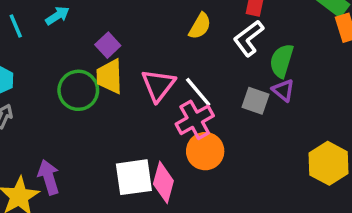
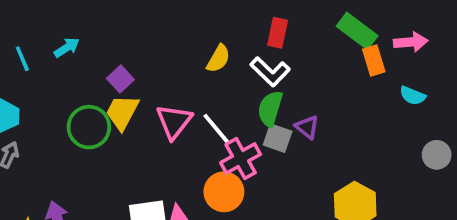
white L-shape: (249, 38) -> (270, 72), turned -99
green semicircle: (282, 61) -> (270, 109), moved
yellow trapezoid: (110, 76) -> (122, 112), turned 30
pink cross: (195, 120) -> (241, 159), moved

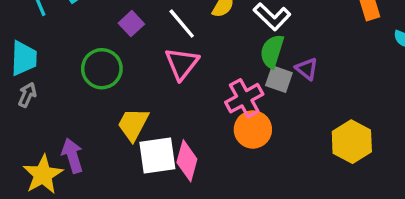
yellow trapezoid: (122, 112) -> (133, 124), moved
white line: (217, 129) -> (182, 24), moved
orange circle: (224, 192) -> (253, 129), moved

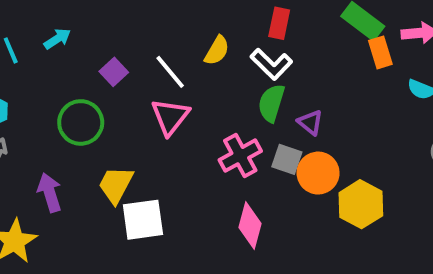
gray square: (279, 79) -> (287, 159), moved
orange circle: (253, 129) -> (318, 173), moved
purple arrow: (72, 156) -> (50, 192), moved
pink diamond: (187, 161) -> (250, 226), moved

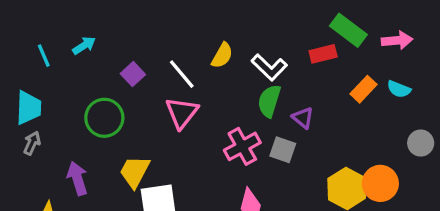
red rectangle: (279, 23) -> (323, 54), moved, turned 64
orange rectangle: (380, 52) -> (363, 89), moved, turned 60
orange circle: (318, 173) -> (380, 183), moved

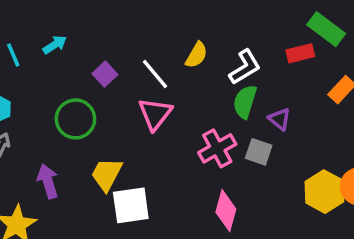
white L-shape: (269, 67) -> (245, 67), turned -75

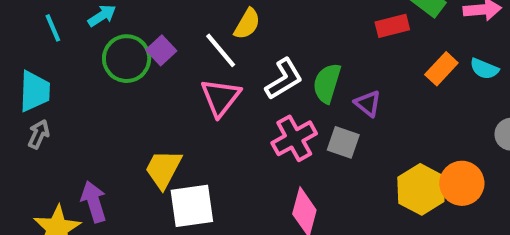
yellow semicircle: (196, 55) -> (247, 24), moved
white L-shape: (245, 67) -> (284, 79), moved
green circle: (75, 119) -> (127, 59), moved
purple arrow: (48, 181) -> (94, 202), moved

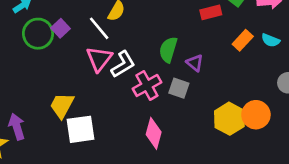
white L-shape: (284, 79) -> (123, 64), moved

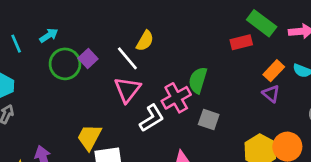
purple triangle: (195, 63) -> (271, 94), moved
white L-shape: (123, 64) -> (152, 118), moved
pink cross: (147, 85) -> (176, 98), moved

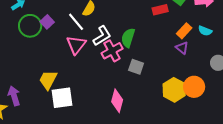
white L-shape: (152, 118) -> (102, 36), moved

